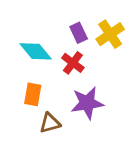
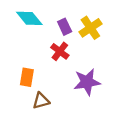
cyan diamond: (36, 51) -> (29, 18), moved
purple star: (87, 103) -> (87, 82), moved

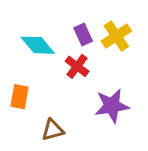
cyan diamond: (29, 18) -> (38, 45), moved
orange rectangle: (27, 77) -> (19, 97), moved

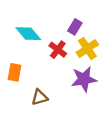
purple rectangle: (83, 35) -> (75, 27), moved, turned 56
yellow cross: (116, 36) -> (87, 48), moved

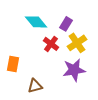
cyan diamond: (28, 34) -> (36, 22), moved

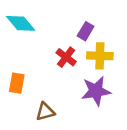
cyan diamond: (36, 22) -> (21, 23), moved
yellow cross: (77, 43) -> (100, 56), turned 36

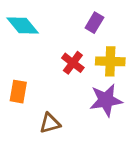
purple rectangle: (86, 31) -> (94, 23), moved

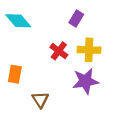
brown triangle: (50, 123) -> (40, 100), turned -48

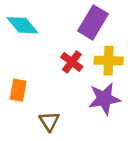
purple rectangle: (76, 19) -> (93, 22), size x1.6

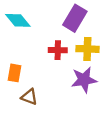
red cross: (72, 62) -> (58, 50), turned -36
brown triangle: (49, 121) -> (29, 97), moved, turned -36

